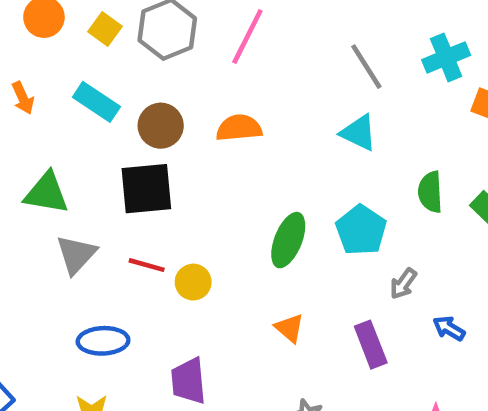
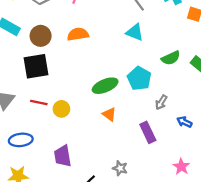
green semicircle: (430, 192) -> (171, 58), turned -108
green ellipse: (288, 240) -> (105, 86), turned 50
orange triangle: (289, 328) -> (109, 114), moved

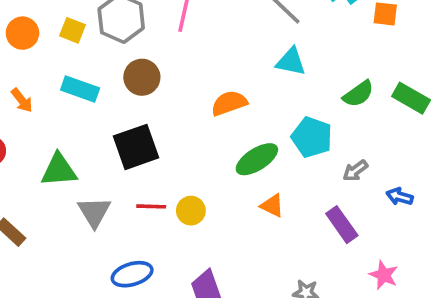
orange semicircle: (78, 34) -> (229, 103), moved
brown circle: (41, 36) -> (142, 77), moved
gray arrow: (161, 102) -> (355, 171), turned 32
pink star: (181, 167) -> (384, 275), moved

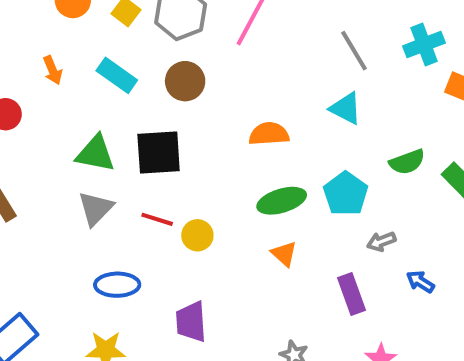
green triangle: (59, 170) -> (95, 154), moved

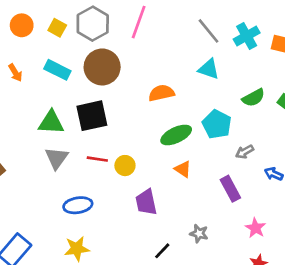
cyan cross: (424, 44) -> (247, 36), moved
brown circle: (185, 81) -> (102, 67), size x1.4
purple trapezoid: (191, 322) -> (146, 202), moved

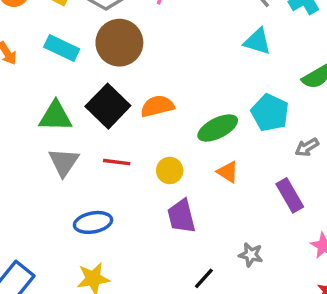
orange semicircle: (161, 93) -> (157, 106), moved
black square: (92, 116) -> (108, 106), turned -32
yellow circle: (125, 166) -> (170, 170), moved

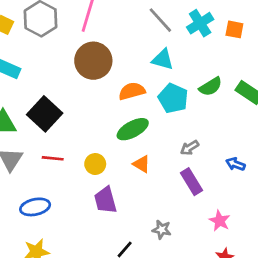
brown circle: (119, 43) -> (93, 61), moved
orange semicircle: (157, 106) -> (132, 91), moved
cyan pentagon: (270, 113) -> (173, 98), moved
gray arrow: (307, 147) -> (190, 148), moved

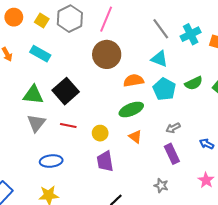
pink star: (220, 221) -> (206, 180), moved
gray star: (162, 230) -> (161, 186), moved

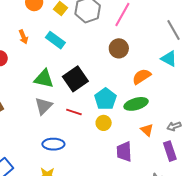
brown circle: (107, 54) -> (119, 48), size x0.7
orange semicircle: (134, 81) -> (142, 76), turned -30
cyan pentagon: (164, 89) -> (105, 99), moved
orange triangle: (135, 137) -> (147, 130), moved
purple trapezoid: (105, 161) -> (124, 152), moved

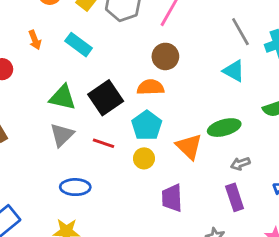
orange semicircle: (142, 76) -> (150, 87), moved, turned 30
green ellipse: (136, 104) -> (224, 128), moved
orange triangle: (147, 130) -> (189, 147), moved, size x1.5

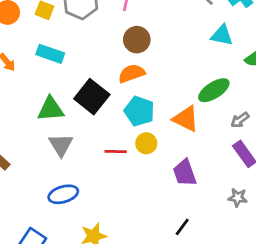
cyan triangle: (234, 71) -> (222, 35), moved
red line: (103, 143) -> (116, 151), moved
blue ellipse: (75, 187) -> (63, 194), moved

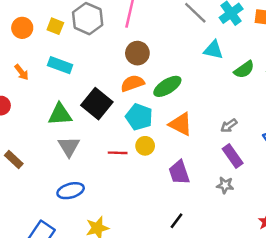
green ellipse: (214, 90) -> (167, 86), moved
gray star: (238, 198) -> (225, 185), moved

